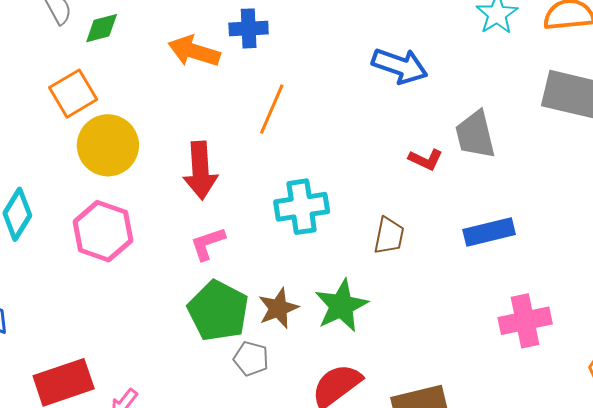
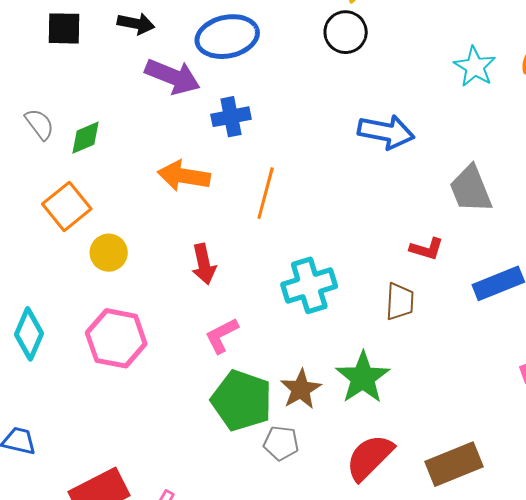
orange arrow: (194, 51) -> (184, 176), moved
yellow circle: (108, 145) -> (109, 253), size x0.6
red L-shape: (426, 160) -> (427, 249), moved
red arrow: (200, 170) -> (204, 264), size x0.7

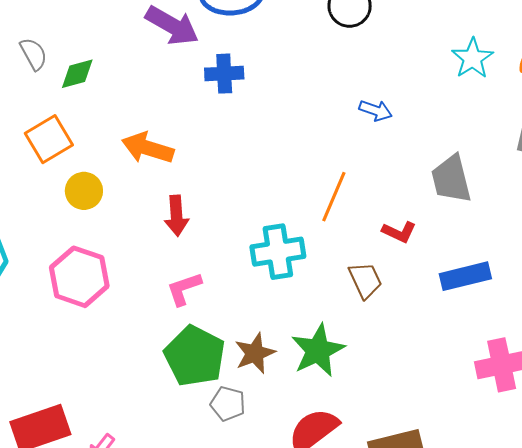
blue arrow: (386, 132) -> (376, 110), size x0.6
orange arrow: (184, 176) -> (148, 148), moved
orange line: (266, 193) -> (334, 197), moved
brown trapezoid: (400, 302) -> (365, 280), turned -36

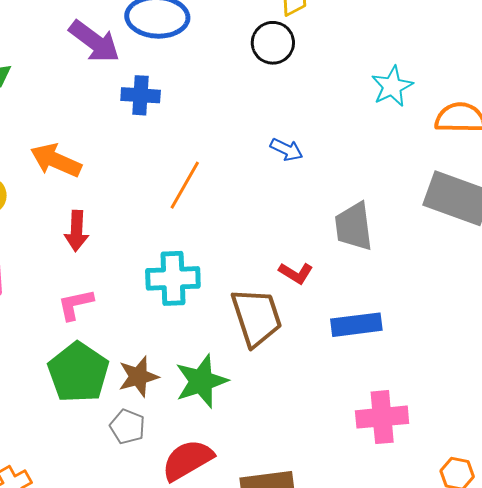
cyan star: (473, 58) -> (392, 86), moved
orange line: (334, 197) -> (185, 185), moved
brown trapezoid: (365, 280) -> (256, 317), size x1.6
gray pentagon: (228, 404) -> (127, 427), moved

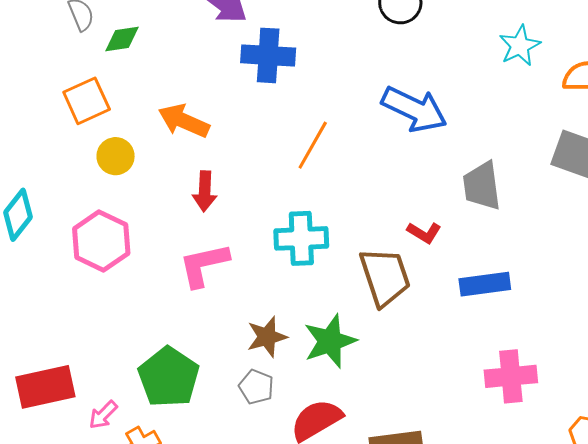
blue cross: (141, 95) -> (268, 55), size x1.4
blue arrow: (286, 150) -> (414, 109), size x2.0
pink L-shape: (76, 304) -> (204, 265), size x1.4
green pentagon: (78, 372) -> (169, 377), moved

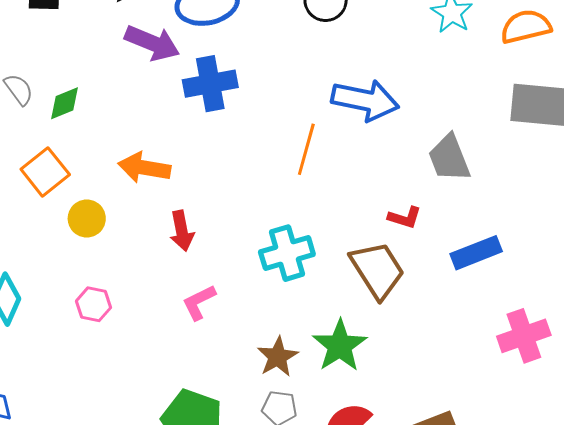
orange line: (313, 145) -> (306, 149), moved
pink hexagon: (101, 241) -> (93, 304), size x0.6
pink L-shape: (204, 265) -> (199, 302), size x0.7

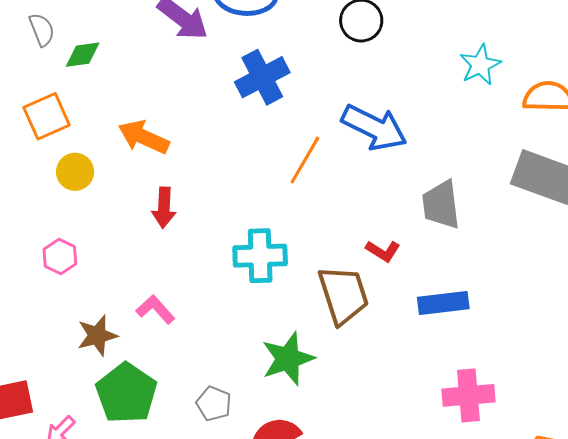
blue cross: (210, 84) -> (262, 77), moved, turned -32
pink L-shape: (199, 302) -> (155, 309), moved, turned 60
brown star: (278, 357) -> (97, 336), moved

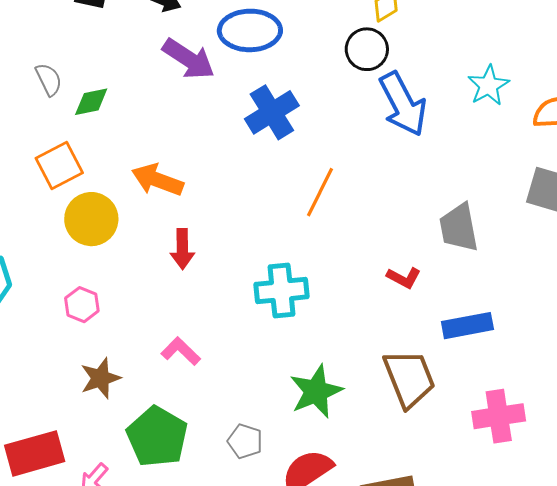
blue arrow: (374, 127) -> (403, 104), moved, turned 40
yellow circle: (75, 172) -> (91, 219), size x1.4
brown trapezoid: (343, 295) -> (409, 378), moved
brown star: (97, 336) -> (100, 378), moved

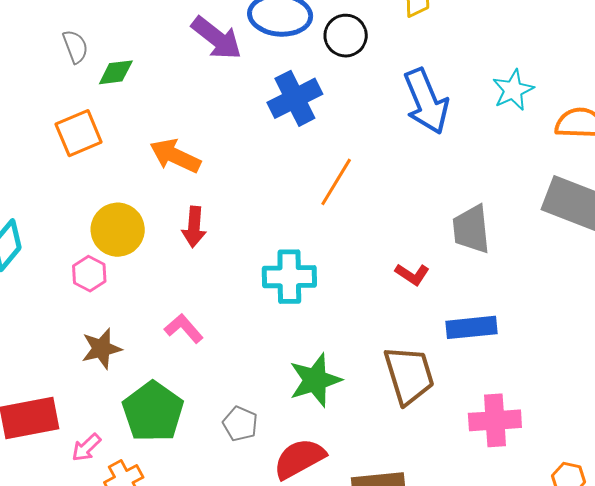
black circle: (367, 49) -> (346, 36), moved
yellow circle: (91, 219) -> (118, 230), moved

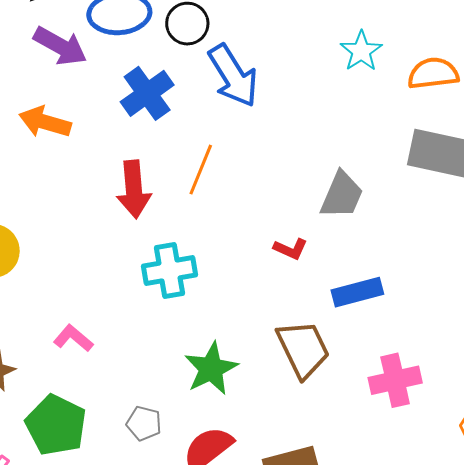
blue arrow: (426, 101) -> (233, 76), moved
orange arrow: (175, 156) -> (45, 122), moved
red arrow: (194, 227) -> (134, 189), moved, size x1.4
gray trapezoid: (471, 229) -> (342, 195), turned -142

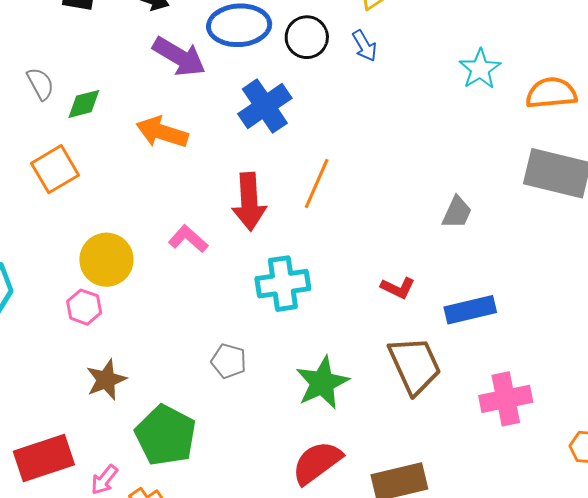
blue arrow: (233, 76) -> (365, 46), moved, size x0.5
gray trapezoid: (342, 195) -> (457, 212), size x0.7
red L-shape: (291, 249) -> (398, 288), moved
pink L-shape: (73, 338) -> (188, 239), moved
gray pentagon: (144, 423) -> (229, 361), moved

